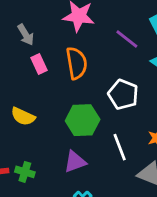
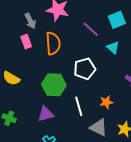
gray arrow: (26, 35) -> (30, 21), moved
white pentagon: (123, 94) -> (85, 69), turned 30

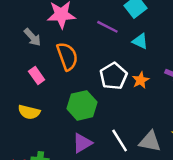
pink rectangle: (26, 42) -> (37, 75), moved
orange star: (106, 102) -> (141, 80), moved
white line: (79, 106) -> (120, 140), moved

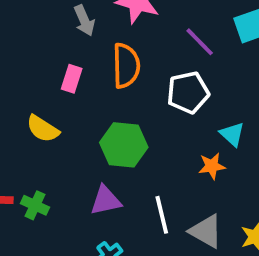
cyan triangle: (140, 41) -> (232, 134), moved
pink rectangle: (37, 75) -> (72, 79), turned 35
white pentagon: (113, 76) -> (188, 92), moved
orange star: (141, 80) -> (212, 166), moved

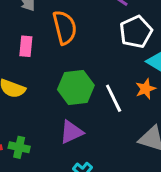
white pentagon: (188, 92) -> (136, 32), moved
white line: (162, 215) -> (114, 98), moved

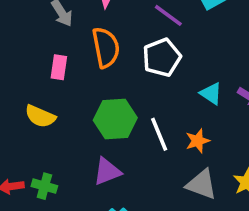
white pentagon: (136, 32) -> (162, 57), moved
orange star: (146, 89) -> (198, 141), moved

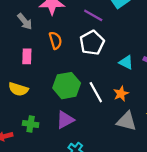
orange semicircle: (106, 48) -> (55, 40), size x0.7
green cross: (44, 186) -> (31, 124), moved

